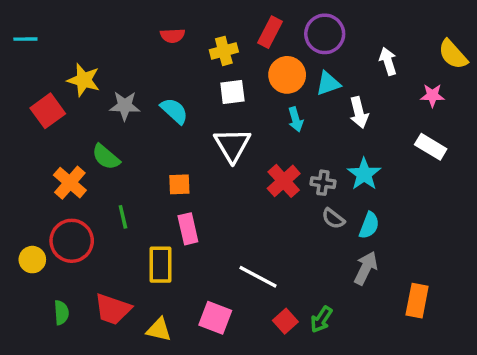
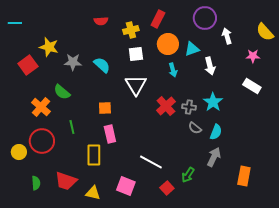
purple circle: (325, 34) -> (205, 18), moved
green arrow: (321, 319) -> (188, 175), moved

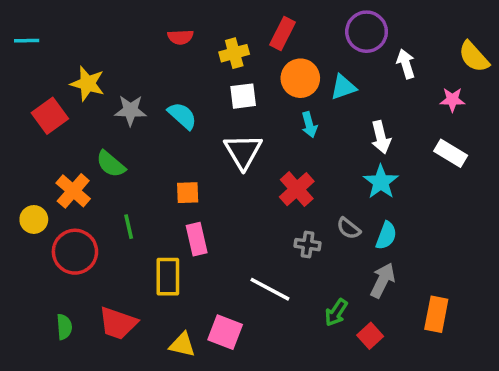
white arrow: (210, 66) -> (381, 137), moved
gray cross: (189, 107) -> (307, 245), moved
yellow circle: (19, 152) -> (34, 219), moved
red square: (167, 188) -> (370, 336), moved
yellow triangle: (93, 193) -> (182, 345), moved

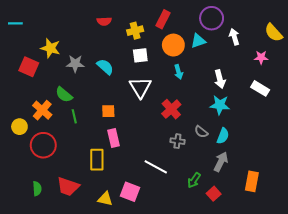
cyan triangle: (343, 87) -> (198, 41), moved
red square: (50, 116) -> (29, 67), turned -30
cyan star: (381, 182) -> (220, 105), turned -30
green line: (129, 227) -> (74, 116), moved

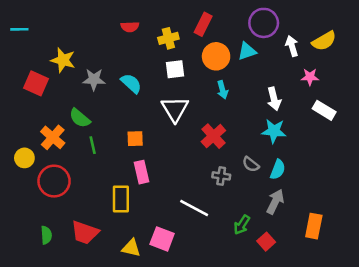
yellow semicircle: (274, 33) -> (324, 41), moved, turned -78
pink star: (261, 57) -> (310, 77), moved

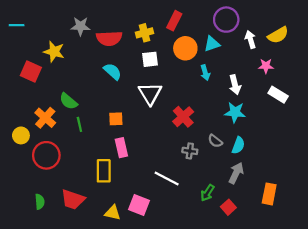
red semicircle: (130, 27) -> (109, 38), moved, size x1.6
gray star: (94, 79) -> (81, 26), moved
cyan arrow: (222, 90) -> (205, 73), moved

